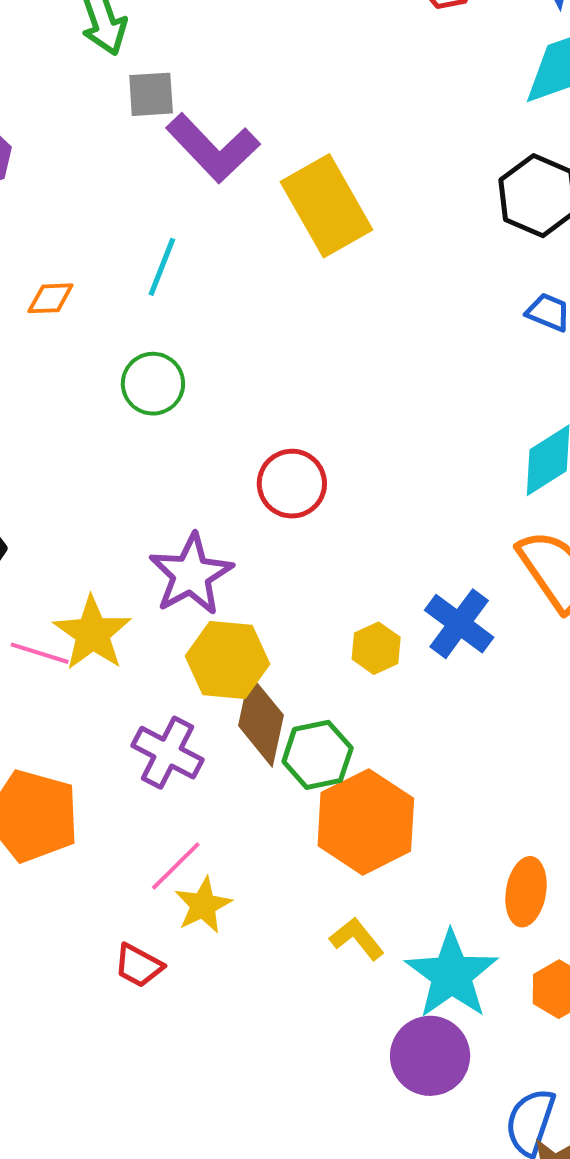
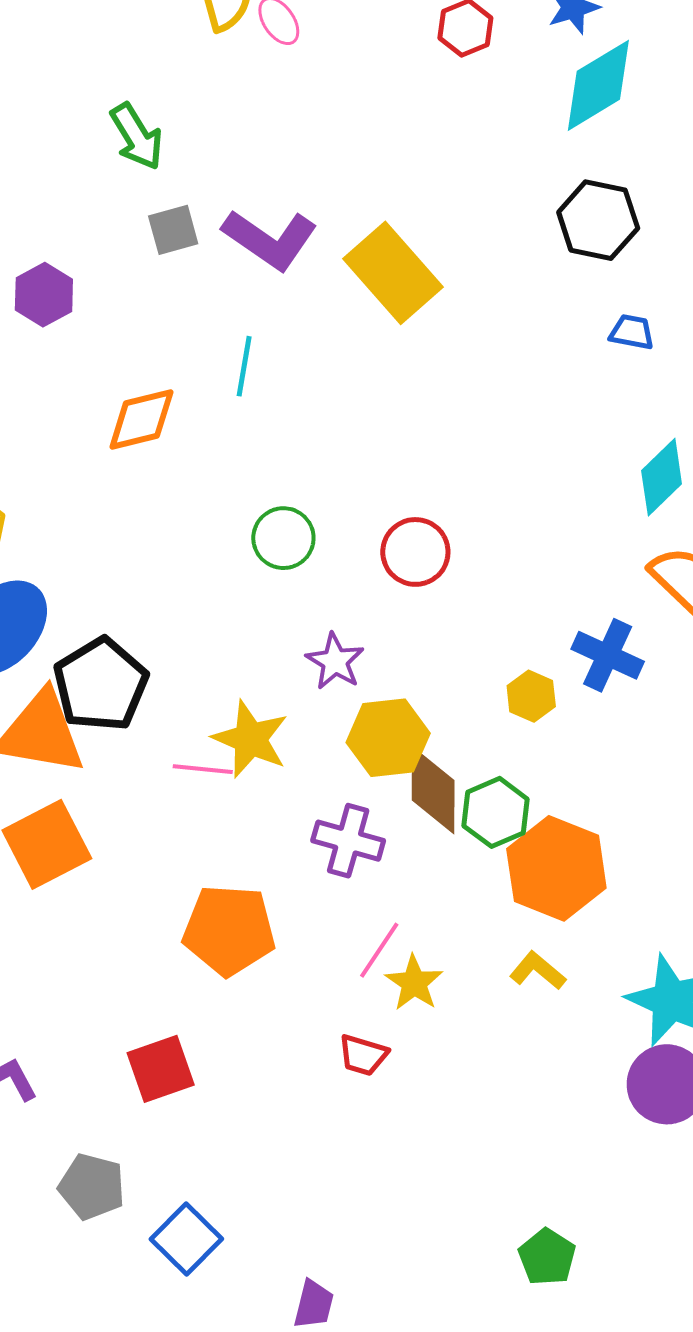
gray square: (151, 94) -> (173, 230), moved
orange diamond: (50, 298) -> (141, 420), size x1.6
green circle: (153, 384) -> (283, 538), moved
purple star: (191, 574) -> (335, 661), size x0.7
yellow L-shape: (357, 939) -> (538, 971), moved

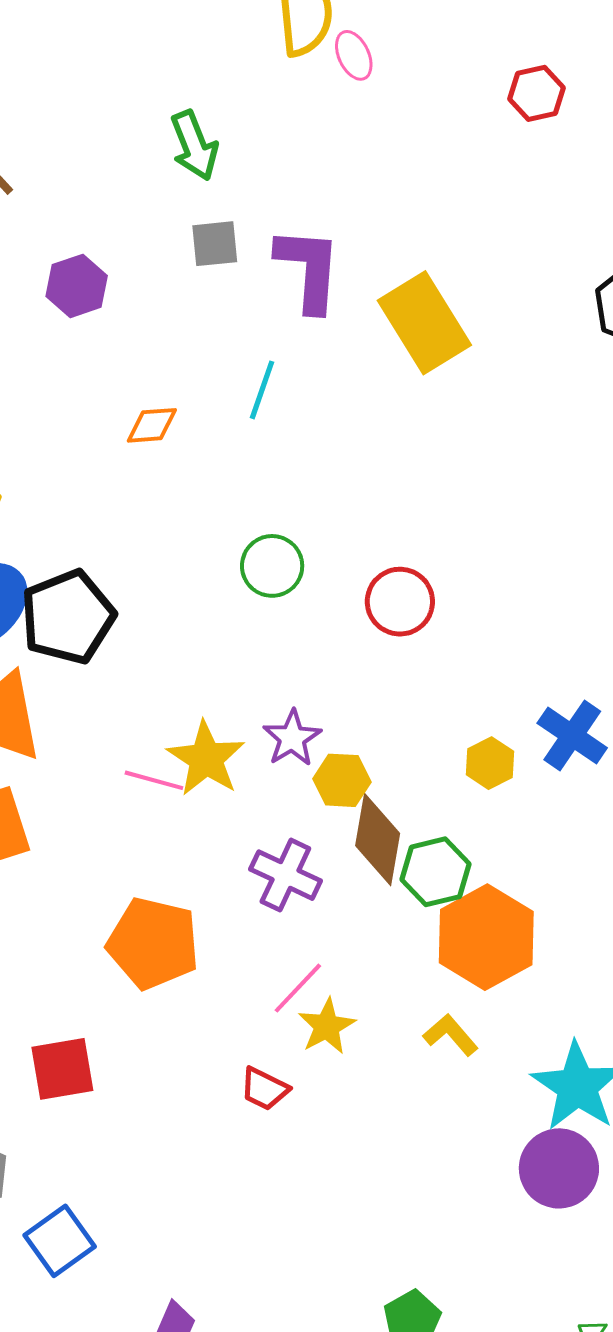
purple L-shape: (270, 239) -> (309, 269), turned -130
orange diamond: (141, 420) -> (152, 425), size x0.7
purple star: (335, 661) -> (292, 738), moved
black pentagon: (101, 685) -> (68, 617), moved
yellow hexagon: (388, 738) -> (342, 780), size x0.7

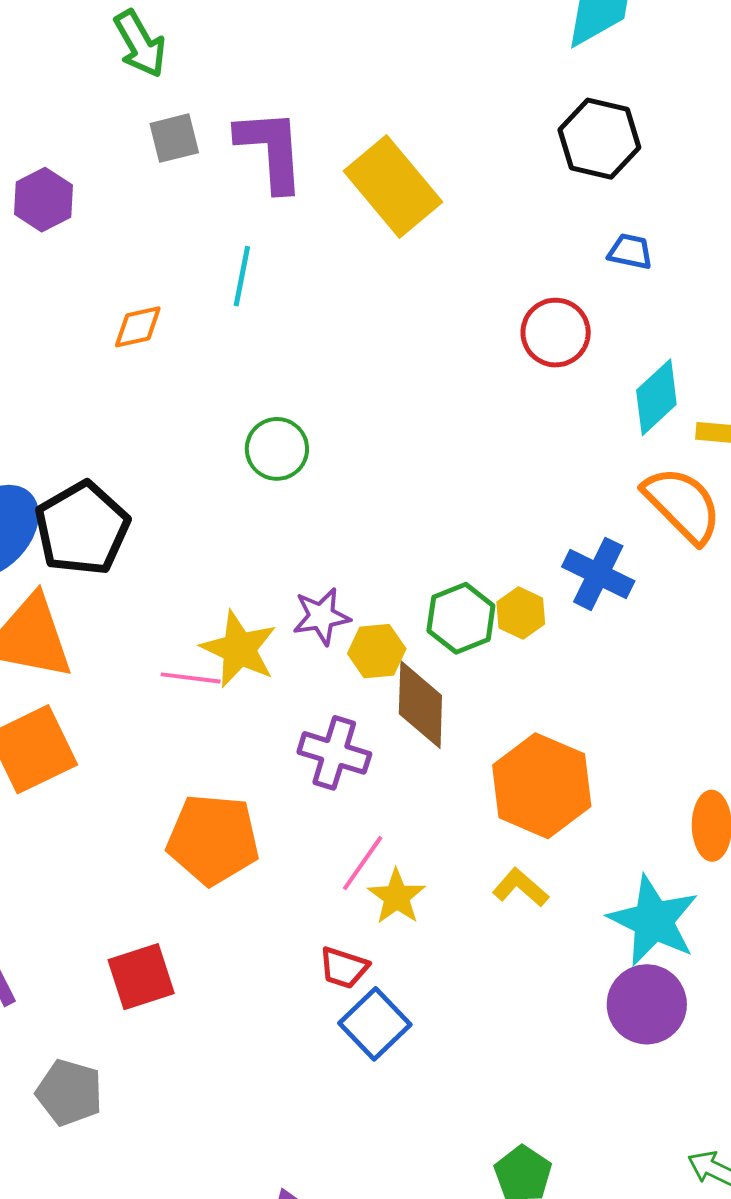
red circle: (400, 602) -> (556, 333), moved
purple star: (292, 738) -> (321, 616), turned 30
green hexagon: (435, 872) -> (461, 618), moved
blue square: (60, 1241) -> (375, 1024), moved

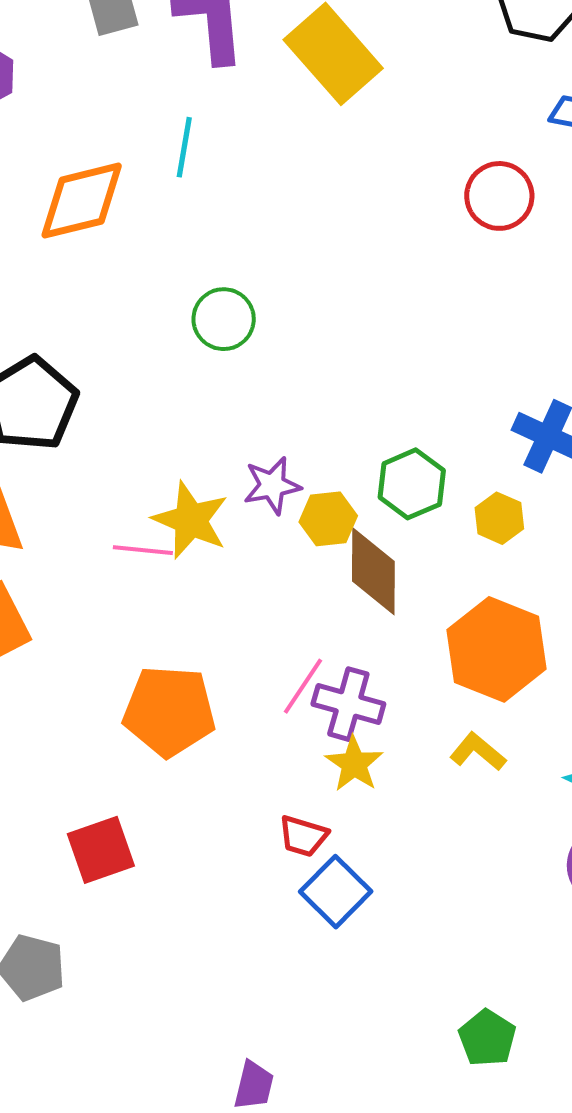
orange diamond: (138, 327) -> (82, 201), size x1.8
yellow hexagon: (521, 613) -> (499, 518), moved
purple cross: (334, 753) -> (348, 704), moved
pink line: (363, 863) -> (303, 686), moved

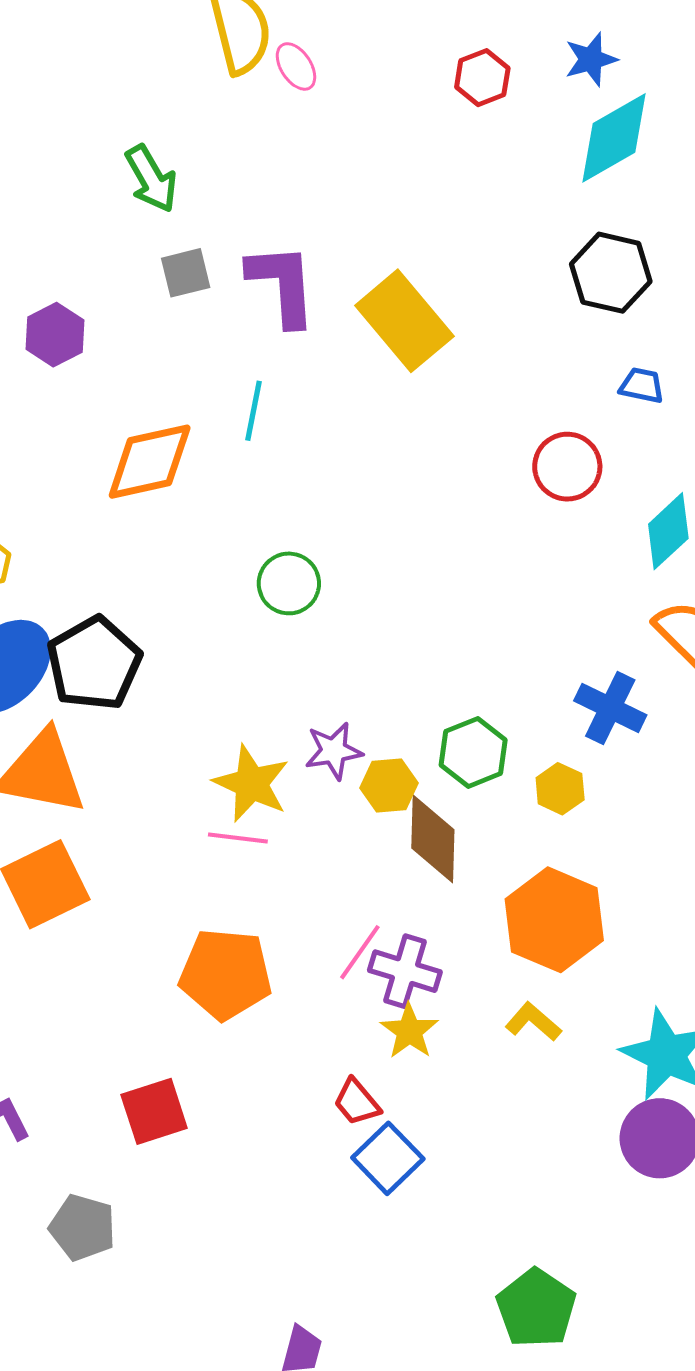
pink line: (143, 550) -> (238, 838), moved
red trapezoid: (303, 836) -> (357, 1102), turned 32
green pentagon: (487, 1038) -> (536, 1308), size x1.4

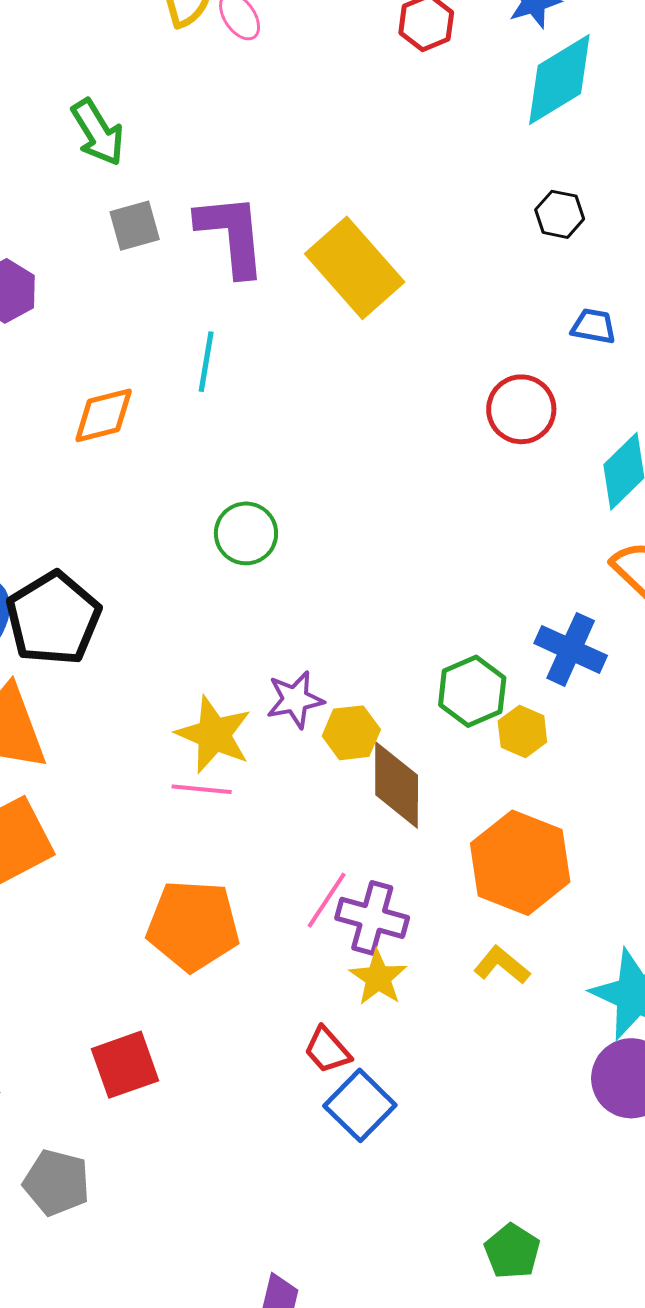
black hexagon: (611, 273) -> (560, 214), size x0.6
orange diamond: (150, 462) -> (104, 415), size x0.7
green hexagon: (473, 752) -> (472, 691), moved
green pentagon: (536, 1308) -> (512, 1251), size x0.7

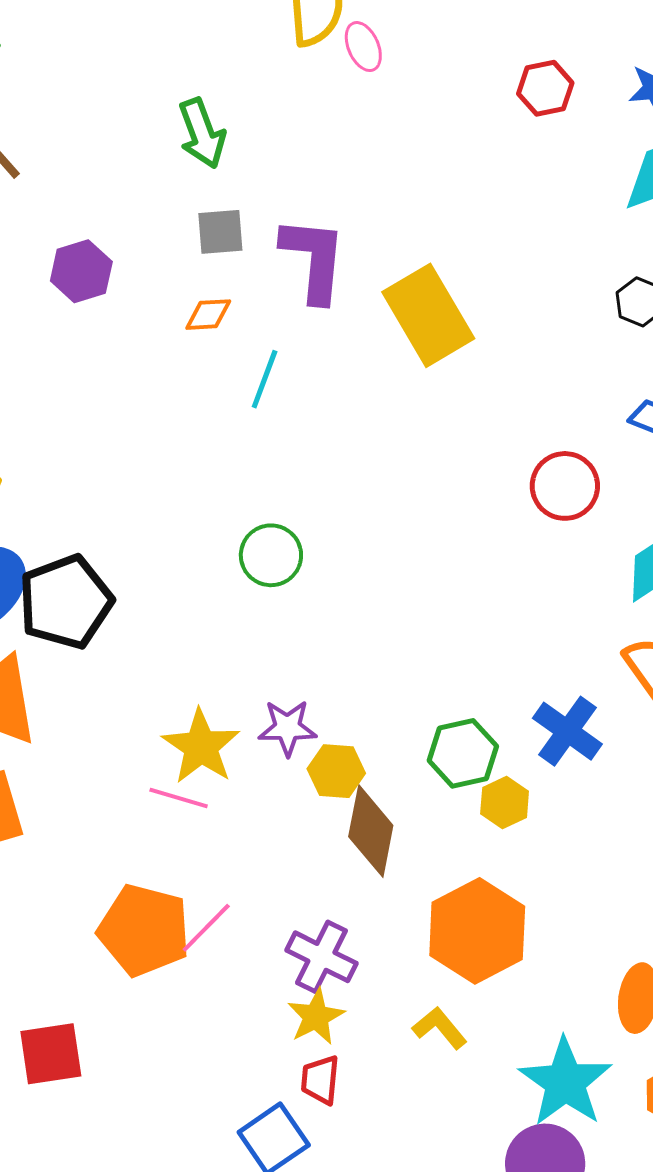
orange diamond: (104, 415) -> (208, 315), moved, size x0.7
pink line: (327, 900) -> (206, 928), moved
red trapezoid: (327, 1050) -> (320, 1080), moved, turned 36

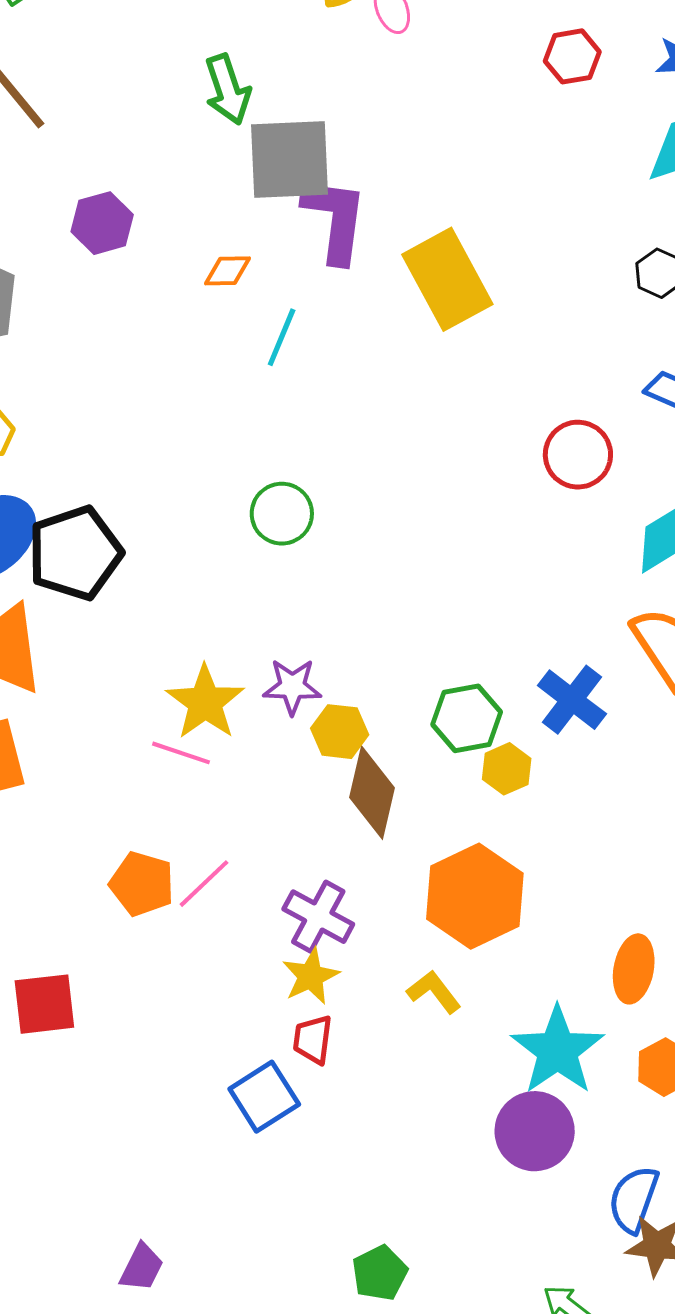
gray square: (220, 232) -> (289, 159), moved, size x1.8
orange pentagon: (144, 930) -> (142, 884), size x0.7

